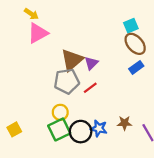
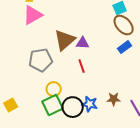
purple triangle: (91, 63) -> (83, 43), turned 48
gray pentagon: (67, 81) -> (41, 60), moved
red line: (90, 88) -> (82, 66), turned -72

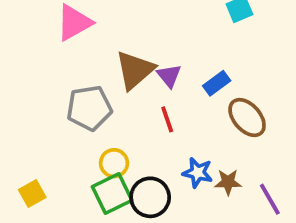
brown ellipse: (124, 25) -> (247, 118), moved
purple triangle: (83, 43) -> (169, 76), turned 48
blue rectangle: (125, 47) -> (217, 83), moved
blue star: (90, 104) -> (198, 173), moved

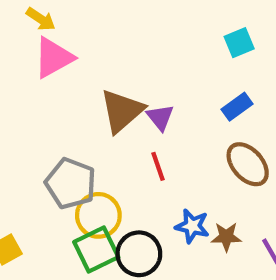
blue rectangle: (217, 83) -> (237, 107), moved
gray pentagon: (89, 108) -> (71, 183), moved, turned 30
yellow circle: (114, 163) -> (98, 215), size x1.4

